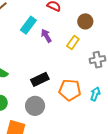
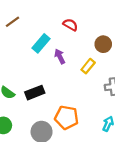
black rectangle: (40, 79) -> (35, 93), moved
orange pentagon: (70, 90) -> (67, 117), moved

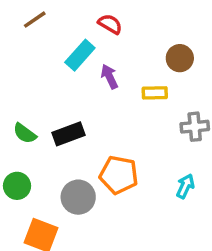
red semicircle: (70, 25) -> (110, 24), moved
yellow rectangle: (88, 66) -> (155, 93), turned 48

